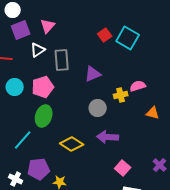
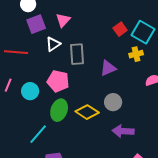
cyan circle: (15, 87) -> (30, 91), moved
pink pentagon: (43, 87) -> (58, 81), turned 30
yellow cross: (121, 95) -> (136, 54), moved
yellow diamond: (72, 144) -> (87, 112), moved

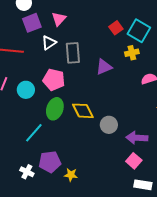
gray circle: (113, 102) -> (109, 125), moved
yellow diamond: (87, 112) -> (83, 111), turned 30
purple arrow: (123, 131) -> (137, 138), moved

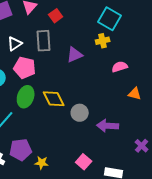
red square: (116, 28) -> (56, 16), moved
white triangle: (49, 43) -> (15, 44), moved
pink square: (134, 161) -> (84, 162), moved

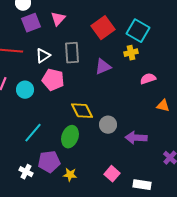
red square: (56, 16) -> (103, 28), moved, size x1.6
green ellipse: (26, 97) -> (70, 137), moved

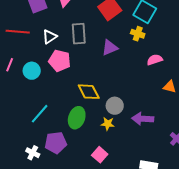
yellow cross: (131, 53) -> (138, 34), turned 32
pink square: (112, 174) -> (100, 155), moved
yellow star: (70, 175) -> (108, 124), moved

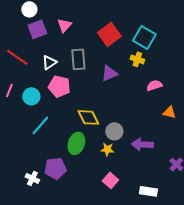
red line: (18, 32) -> (17, 57), turned 30
cyan line: (40, 114) -> (40, 125), moved
pink square: (100, 155) -> (110, 180), moved

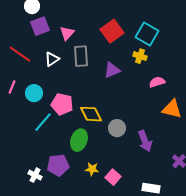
pink triangle: (64, 25) -> (67, 33), moved
pink pentagon: (59, 86) -> (62, 104), moved
orange triangle: (169, 112) -> (172, 109), size x1.5
purple arrow: (142, 144) -> (145, 141), turned -115
yellow star: (107, 149) -> (92, 169), moved

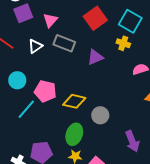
gray rectangle: (81, 56) -> (64, 43), turned -65
yellow diamond: (91, 114) -> (74, 101), turned -50
green ellipse: (79, 140) -> (74, 134), moved
purple arrow: (145, 141) -> (132, 141), moved

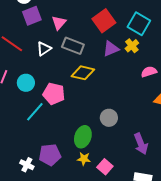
yellow cross: (123, 43) -> (132, 46), turned 32
purple triangle: (95, 57) -> (111, 49), moved
yellow diamond: (74, 101) -> (83, 73), moved

